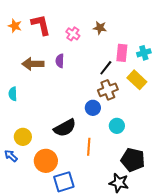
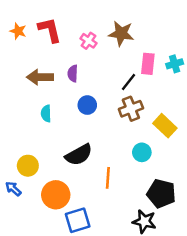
brown star: (100, 28) -> (121, 34), size x1.5
yellow rectangle: (137, 80) -> (165, 126), moved
cyan semicircle: (13, 94) -> (46, 114), moved
blue circle: (93, 108) -> (87, 105), moved

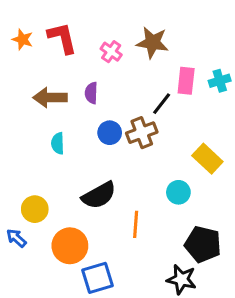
brown cross: (131, 109) -> (142, 133), moved

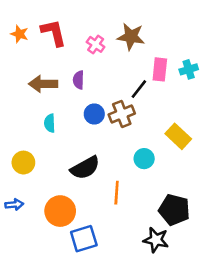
cyan circle: (178, 192) -> (144, 159), moved
yellow circle: (35, 209) -> (23, 163), moved
blue arrow: (16, 238) -> (14, 204), turned 132

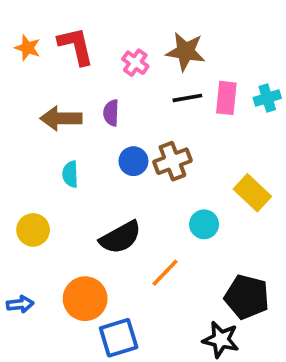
black line: (139, 89) -> (187, 98), moved, turned 42
orange line: (117, 193) -> (165, 273), turned 40
blue arrow: (14, 204) -> (20, 304), moved

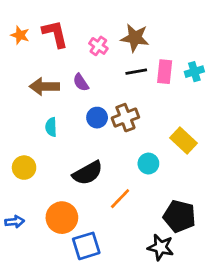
purple semicircle: (111, 113) -> (81, 82), turned -36

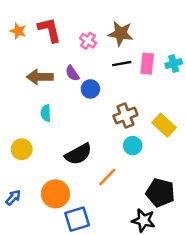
blue circle: (97, 118) -> (90, 89), moved
brown cross: (125, 118) -> (125, 115), moved
blue arrow: (15, 222) -> (13, 197), turned -42

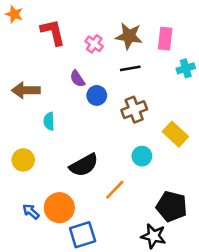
orange star: (18, 31) -> (14, 14), moved
pink rectangle: (147, 64) -> (165, 39), moved
brown arrow: (40, 77) -> (26, 90), moved
brown cross: (125, 115) -> (134, 110), moved
blue arrow: (13, 197) -> (31, 212), moved, turned -91

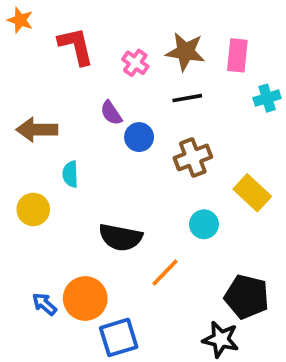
yellow circle: (23, 160) -> (33, 209), moved
black semicircle: (84, 165) -> (120, 237), turned 40

